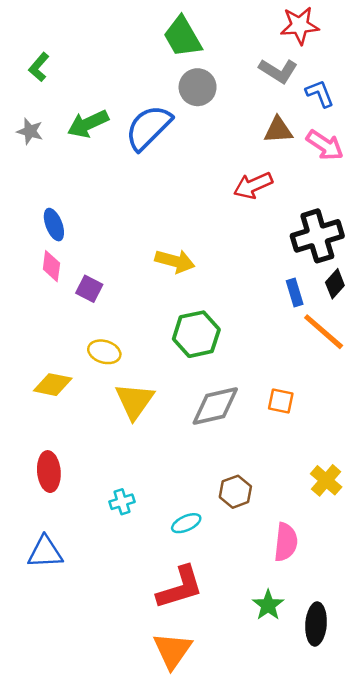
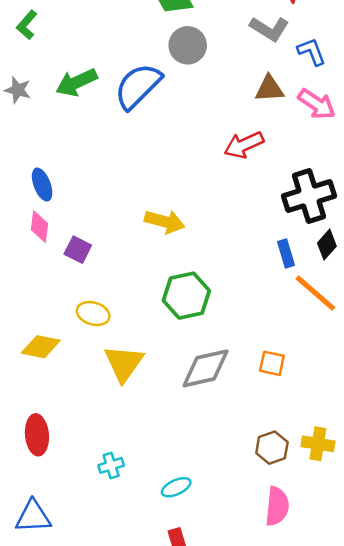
yellow cross: (326, 480) -> (318, 444), turned -32
brown hexagon: (235, 492) -> (272, 448), moved

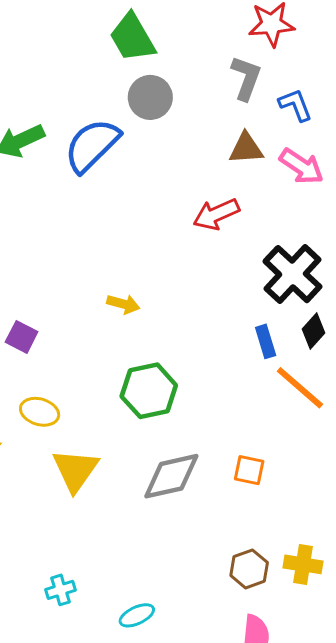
gray L-shape: (269, 29) -> (246, 78), turned -102
black cross: (309, 196) -> (293, 274), turned -30
yellow arrow: (165, 222) -> (123, 304), size x0.7

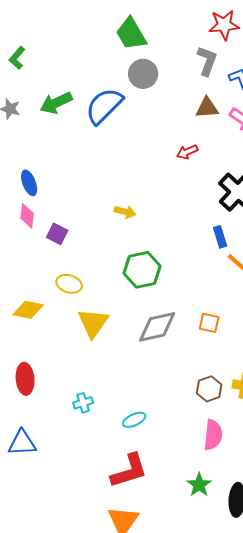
red arrow: (216, 214) -> (187, 152), size x0.7

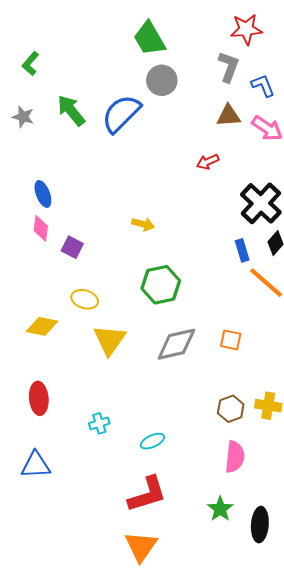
green arrow: (56, 103) -> (71, 111), turned 76

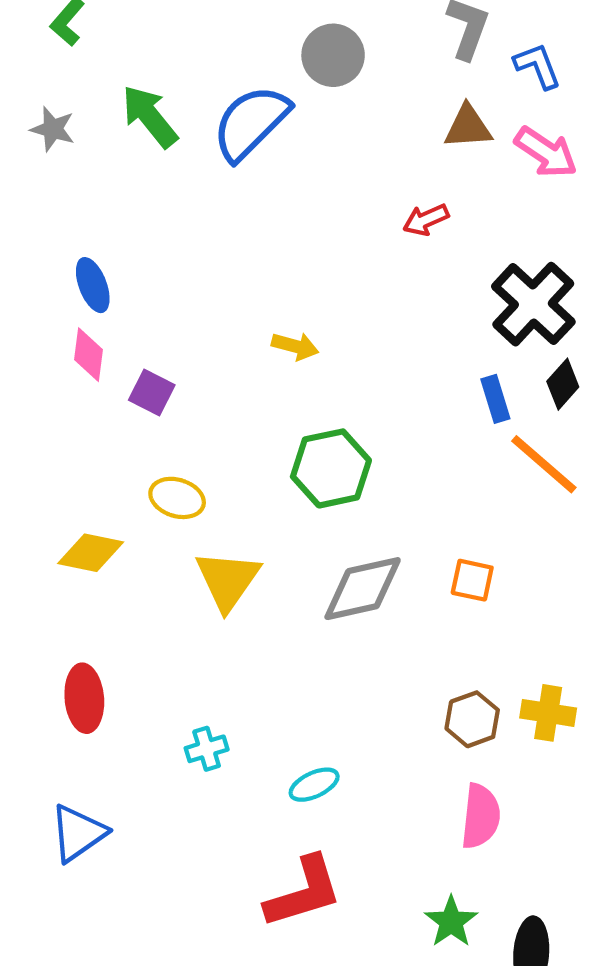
blue triangle: (36, 465) -> (78, 833), turned -32

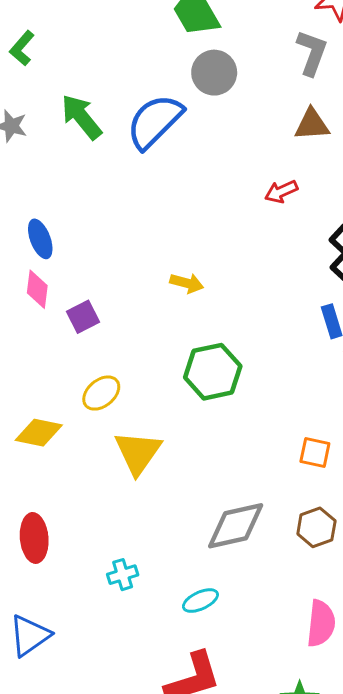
purple square: (152, 393) -> (83, 317), turned 36
yellow ellipse: (177, 498) -> (101, 393), turned -57
gray diamond: (363, 589) -> (236, 526), moved
brown hexagon: (472, 719) -> (316, 527), moved

